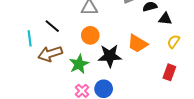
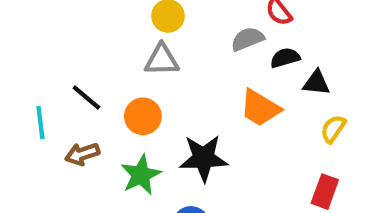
orange circle: (90, 35) -> (143, 116), moved
orange trapezoid: (138, 44) -> (260, 108), moved
brown arrow: (50, 54) -> (82, 154), size x0.7

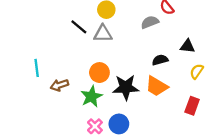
black semicircle: (285, 58) -> (160, 60), moved
black line: (86, 97) -> (79, 27), moved
orange trapezoid: (260, 108) -> (157, 86), moved
orange circle: (143, 116) -> (99, 73), moved

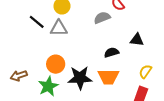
yellow semicircle: (197, 71) -> (145, 71), moved
orange trapezoid: (157, 86) -> (108, 77), turned -30

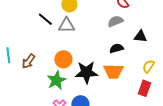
gray semicircle: (102, 18) -> (115, 21), moved
brown arrow: (19, 76) -> (28, 61), moved, turned -35

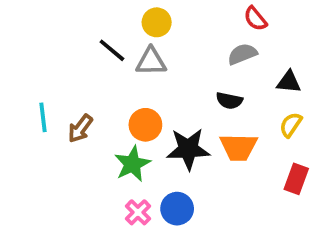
black semicircle: (116, 48) -> (229, 101), moved, turned -152
yellow semicircle: (148, 66) -> (291, 125), moved

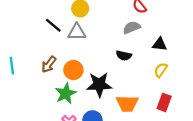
brown arrow: (80, 129) -> (49, 64), moved
orange trapezoid: (239, 147) -> (127, 104), moved

